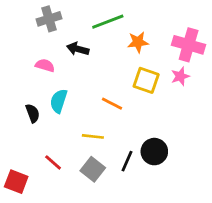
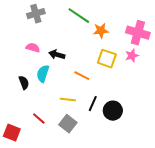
green line: (108, 22) -> (79, 16), turned 55
black arrow: (78, 49) -> (57, 55), moved
black line: (127, 161) -> (93, 104), moved

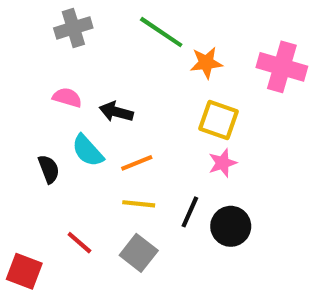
pink star: (132, 56) -> (223, 163), moved
cyan semicircle: (43, 74) -> (88, 151), turned -60
orange line: (82, 76) -> (137, 163), moved, turned -49

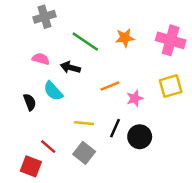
green line: (161, 32) -> (85, 42), moved
yellow square: (218, 120) -> (171, 86), moved, turned -35
orange line: (137, 163) -> (110, 86), moved
red square: (24, 271) -> (31, 166), moved

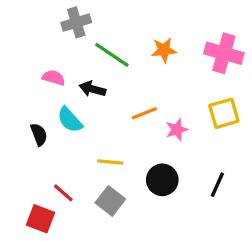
gray cross: (44, 17) -> (76, 22), moved
black line: (115, 128) -> (217, 185), moved
black circle: (140, 137) -> (162, 180), moved

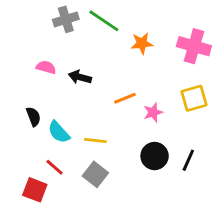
green line: (112, 55) -> (104, 21), moved
cyan semicircle: (70, 120) -> (59, 132), moved
black circle: (162, 180) -> (155, 156), moved

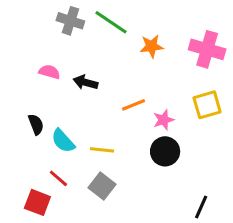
gray cross: (66, 19) -> (70, 21), turned 35
black circle: (155, 156) -> (165, 151), moved
black line: (188, 160) -> (201, 207), moved

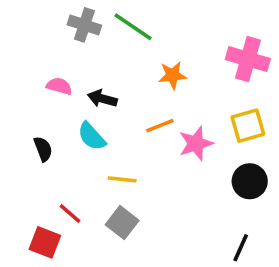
orange star: (152, 46) -> (172, 75), moved
pink star: (164, 120) -> (196, 144), size x1.4
cyan semicircle: (63, 141) -> (92, 136), moved
black circle: (165, 151) -> (250, 181), moved

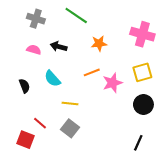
gray cross: (84, 25) -> (36, 19), moved
black arrow: (102, 99) -> (59, 47), moved

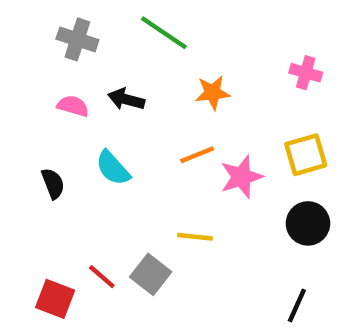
pink cross: (142, 34) -> (306, 73), size x0.6
yellow line: (70, 103) -> (195, 237), moved
red line: (40, 123) -> (102, 277), moved

